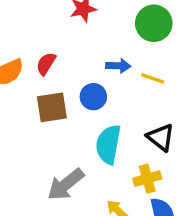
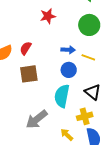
blue circle: (93, 97) -> (69, 70), moved

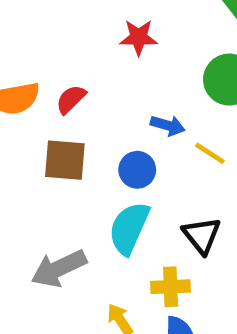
blue circle: (69, 70) -> (137, 170), moved

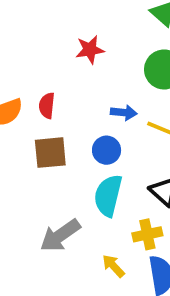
red semicircle: (71, 99) -> (47, 106), turned -30

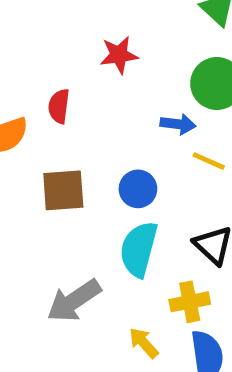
red semicircle: (47, 106) -> (59, 106), moved
blue arrow: (124, 113) -> (178, 124), moved

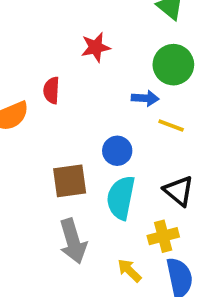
brown square: (63, 190) -> (70, 181), moved
gray arrow: (74, 301) -> (73, 241), turned -69

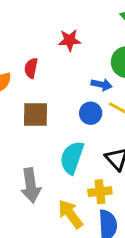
blue circle: (117, 151) -> (91, 113), moved
brown square: (70, 181) -> (36, 115), moved
yellow arrow: (129, 270) -> (70, 214), size x1.5

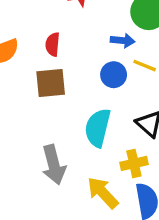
red semicircle: (31, 68) -> (53, 44), moved

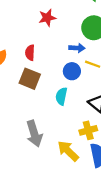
brown square: (51, 83) -> (30, 79), turned 30
cyan semicircle: (98, 128) -> (61, 96), moved, size x0.7

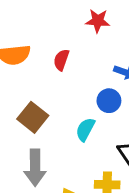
brown square: (30, 79) -> (33, 117), moved

